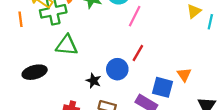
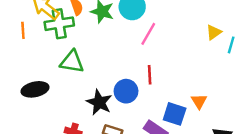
red line: (138, 53) -> (150, 75), turned -36
black star: (93, 81) -> (99, 102), size x1.5

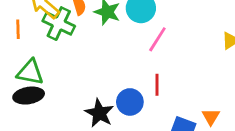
green cross: (59, 24) -> (59, 24), turned 32
green triangle: (72, 62) -> (30, 72), moved

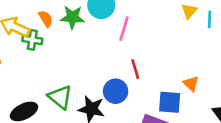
green cross: (59, 24) -> (32, 40), size x0.7
green triangle: (30, 72) -> (60, 97), moved, turned 44

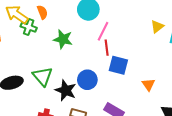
green star: (72, 17) -> (63, 39), moved
red line: (135, 69) -> (107, 48), moved
blue square: (170, 102) -> (118, 65), moved

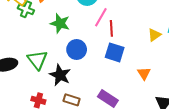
yellow triangle: (157, 27) -> (154, 35), moved
red line: (107, 48) -> (111, 28), moved
blue circle: (87, 80) -> (77, 49), moved

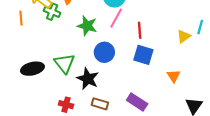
pink line: (101, 17) -> (116, 18), moved

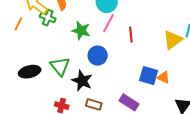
orange line: (21, 18) -> (18, 24), turned 32
yellow triangle: (184, 36) -> (173, 40), size x1.5
blue square: (143, 55) -> (149, 75), moved
orange triangle: (174, 76) -> (163, 77), turned -32

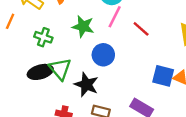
green cross: (48, 18) -> (43, 37), moved
red line: (131, 34) -> (141, 29), turned -42
black ellipse: (30, 72) -> (40, 72), moved

